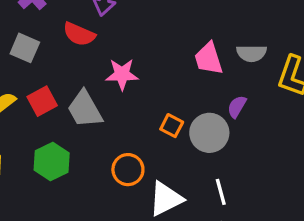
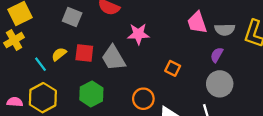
gray semicircle: (252, 53) -> (225, 30), moved
red square: (42, 101) -> (84, 53), turned 36
gray circle: (209, 133) -> (220, 84), moved

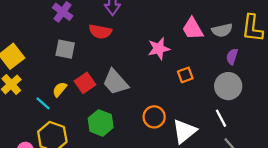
pink star: (138, 34) -> (159, 49), moved
red square: (84, 53) -> (85, 83), turned -30
purple semicircle: (217, 55) -> (232, 57), moved
orange square: (173, 68) -> (185, 75), moved, turned -35

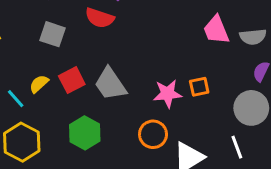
pink star: (159, 49) -> (168, 94), moved

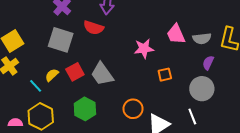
gray square: (53, 34) -> (61, 40), size x1.4
pink star: (168, 94) -> (144, 49), moved

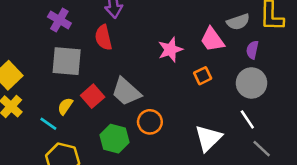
red semicircle: (94, 28) -> (103, 37), turned 72
pink trapezoid: (176, 34) -> (212, 40), moved
orange circle: (133, 109) -> (150, 122), moved

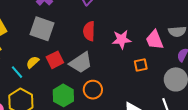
red semicircle: (103, 37) -> (89, 31), moved
gray trapezoid: (126, 92) -> (81, 63), turned -90

